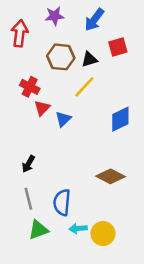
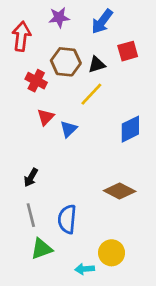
red cross: (30, 87) -> (36, 81), moved
cyan arrow: (78, 229) -> (85, 269), moved

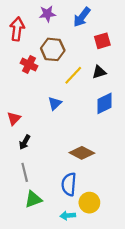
black triangle: (97, 65) -> (99, 72), moved
red triangle: (46, 117) -> (14, 118), moved
brown diamond: (120, 191) -> (82, 153), moved
blue semicircle: (67, 219) -> (69, 184), moved

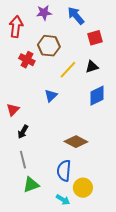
blue arrow: (82, 17) -> (76, 16), turned 102
cyan arrow: (68, 216) -> (63, 200), turned -144

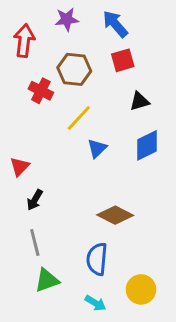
red square: (95, 38) -> (123, 60), moved
yellow line: (68, 70) -> (79, 118), moved
blue triangle: (51, 96) -> (97, 148), moved
yellow circle: (83, 188) -> (141, 289), moved

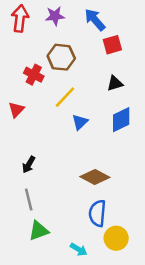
red arrow: (24, 41) -> (20, 18), moved
red square: (123, 60) -> (112, 45), moved
red triangle: (20, 167) -> (16, 110), moved
blue semicircle: (97, 259) -> (97, 213), moved

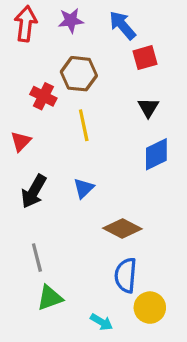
black triangle: (115, 83) -> (148, 108), turned -42
yellow line: (65, 97) -> (84, 125), turned -55
blue triangle: (80, 122) -> (84, 188), moved
black arrow: (29, 165) -> (34, 191), moved, size x1.5

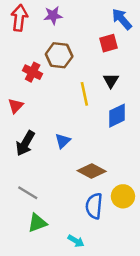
blue arrow: (122, 25) -> (122, 19), moved
yellow line: (84, 125) -> (84, 94), moved
gray line: (37, 258) -> (28, 193), turned -45
yellow circle: (150, 308) -> (123, 196), moved

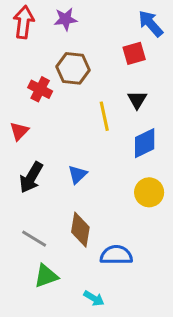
brown diamond: (92, 171) -> (80, 230), moved, turned 72
yellow circle: (123, 196) -> (149, 192), moved
blue semicircle: (94, 206) -> (116, 255), turned 85

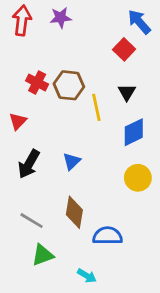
red square: (134, 53) -> (124, 49), turned -30
brown hexagon: (73, 68) -> (69, 85), moved

